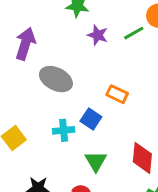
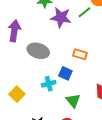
purple star: (98, 35) -> (61, 17), size x1.5

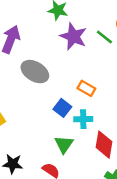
green line: (84, 12) -> (104, 37), turned 64
cyan cross: (49, 84) -> (83, 119), moved

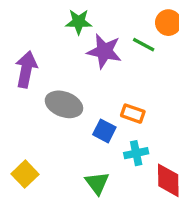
blue square: (62, 108) -> (104, 131), moved
green triangle: (64, 144) -> (97, 183), moved

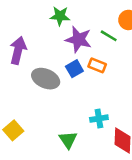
orange rectangle: (133, 114) -> (97, 65), moved
blue square: (104, 131) -> (74, 69), moved, turned 30

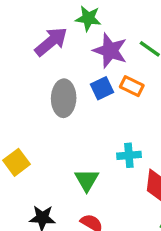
purple arrow: (18, 50) -> (51, 42), moved, turned 32
gray ellipse: (46, 79) -> (64, 98), turned 64

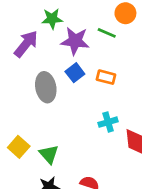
orange rectangle: (132, 86) -> (106, 77), moved
green triangle: (87, 180) -> (49, 154), moved

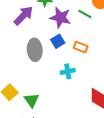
cyan cross: (108, 122) -> (68, 71), moved

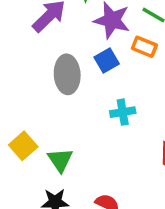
orange rectangle: (81, 47) -> (144, 47), moved

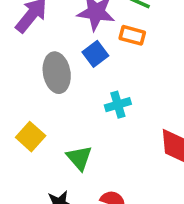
yellow square: (23, 146) -> (31, 137), moved
green triangle: (60, 160) -> (79, 158), moved

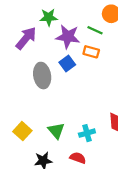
cyan cross: (118, 105) -> (87, 133), moved
yellow square: (31, 137) -> (22, 131), moved

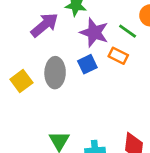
yellow square: (22, 131) -> (21, 81), moved

